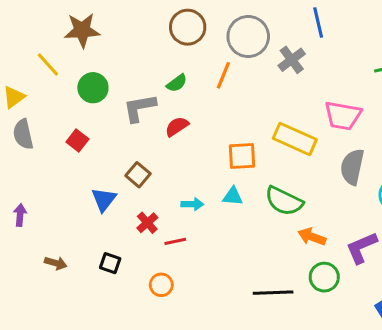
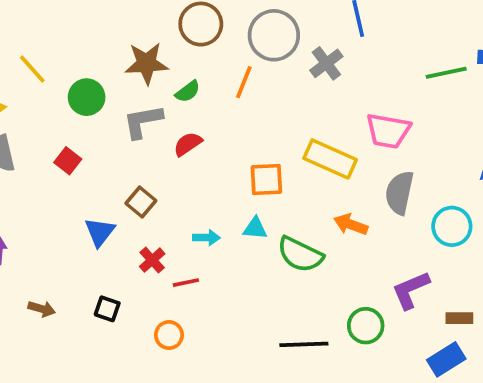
brown star: (82, 30) -> (147, 63), moved
green semicircle: (284, 201) -> (300, 254), moved
orange arrow: (312, 237) -> (351, 224), moved

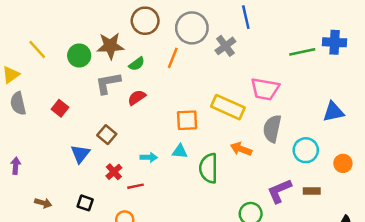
green circle: (87, 97) -> (79, 55), moved
green semicircle: (300, 254) -> (209, 168), turned 64
brown rectangle: (459, 318) -> (312, 191), moved

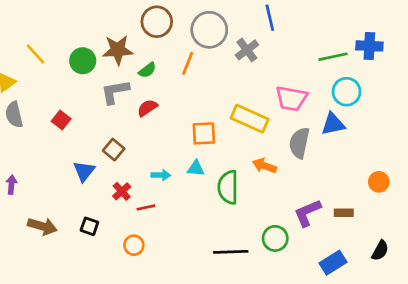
blue triangle: (333, 112) -> (333, 124), moved
cyan circle: (306, 150) -> (347, 92), moved
brown arrow: (43, 203) -> (42, 226), size x1.5

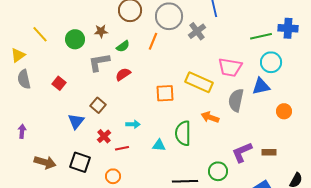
brown star: (118, 50) -> (101, 31), size x0.6
cyan triangle: (196, 168) -> (159, 145), moved
orange circle: (379, 182) -> (284, 111), moved
black square: (89, 226) -> (80, 162), size x1.5

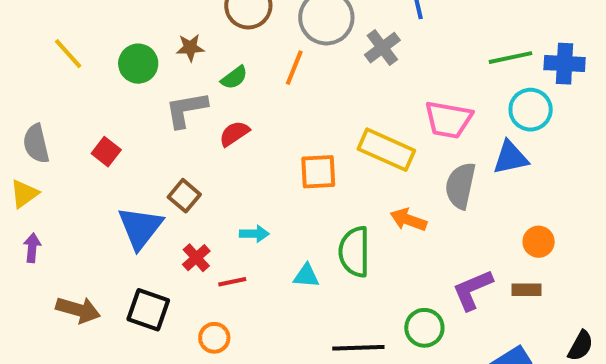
blue cross: (288, 28) -> (565, 64), moved
yellow triangle: (18, 55) -> (24, 194), moved
orange circle: (284, 111) -> (539, 242), moved
blue triangle: (76, 121) -> (140, 228), size x1.4

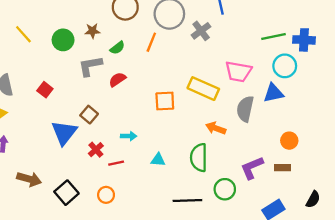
green semicircle: (354, 252) -> (199, 158), moved
black square: (148, 310) -> (66, 193), moved, turned 30

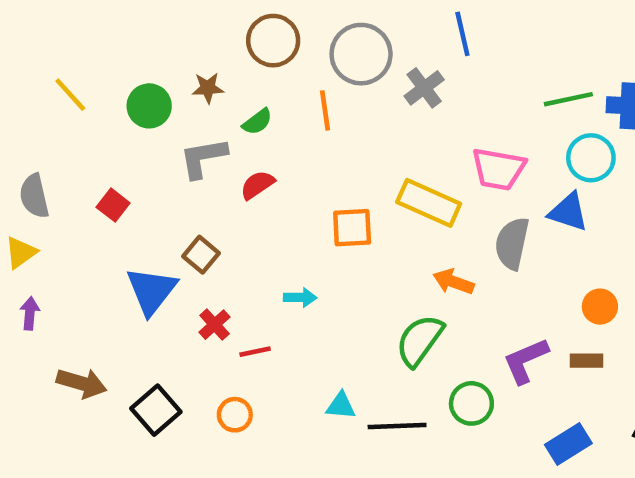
orange line: (151, 42) -> (325, 110), turned -30
blue triangle: (273, 93) -> (568, 212), turned 30
cyan arrow: (129, 136) -> (300, 298), moved
green semicircle: (199, 158) -> (420, 340), turned 36
cyan triangle: (158, 160) -> (341, 406), moved

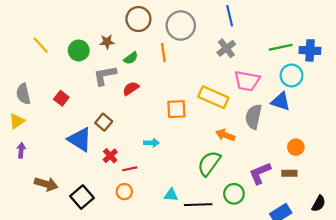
gray cross: (424, 88) -> (226, 48), moved
blue triangle: (151, 291) -> (80, 140), turned -36
orange circle: (235, 415) -> (124, 192), moved

